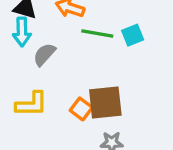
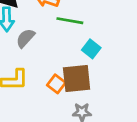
cyan square: (133, 35) -> (91, 49), moved, turned -30

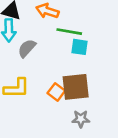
cyan square: (91, 49) -> (79, 47), moved, turned -30

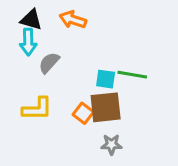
green line: (69, 32) -> (132, 75), moved
cyan square: (79, 47) -> (106, 79), moved

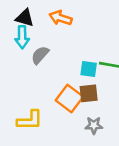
brown square: (106, 107) -> (89, 93), size x0.7
yellow L-shape: (37, 109) -> (30, 120), moved
orange square: (83, 113) -> (69, 98), size x1.5

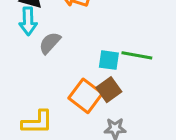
brown square: (89, 93) -> (109, 90), turned -30

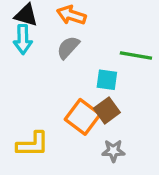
gray semicircle: (50, 43) -> (68, 47), moved
green line: (137, 55) -> (136, 56), moved

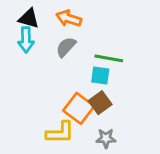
green line: (136, 56) -> (109, 58), moved
yellow L-shape: (33, 144) -> (60, 133), moved

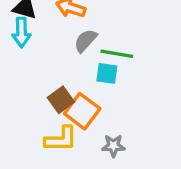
gray semicircle: (66, 47) -> (86, 41), moved
brown square: (100, 103) -> (61, 100), moved

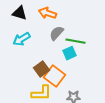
cyan arrow: (21, 32) -> (22, 39), moved, turned 60
cyan square: (107, 73) -> (70, 53), turned -32

